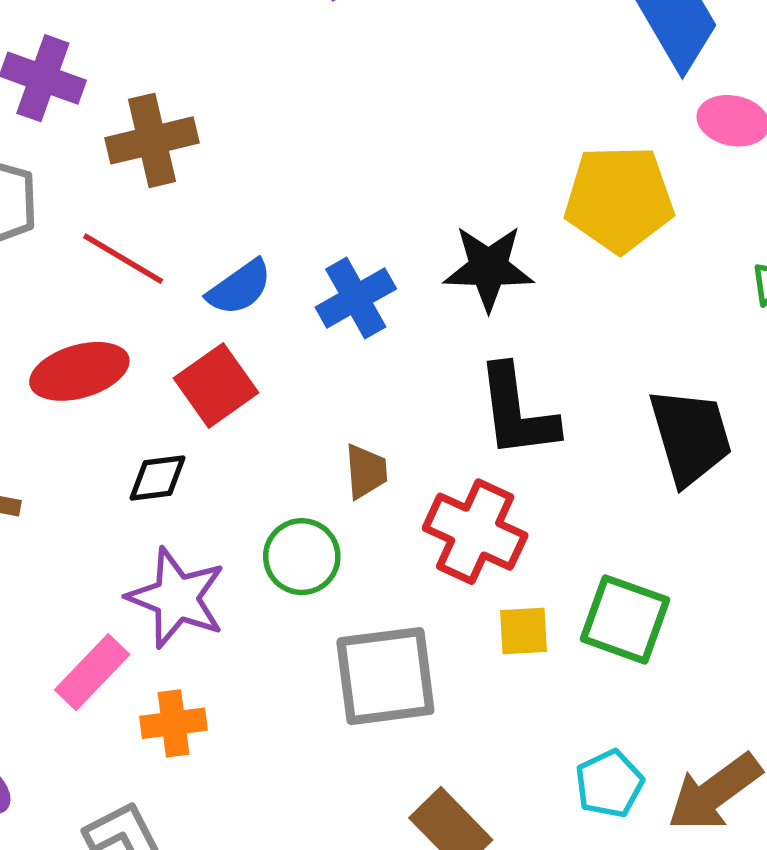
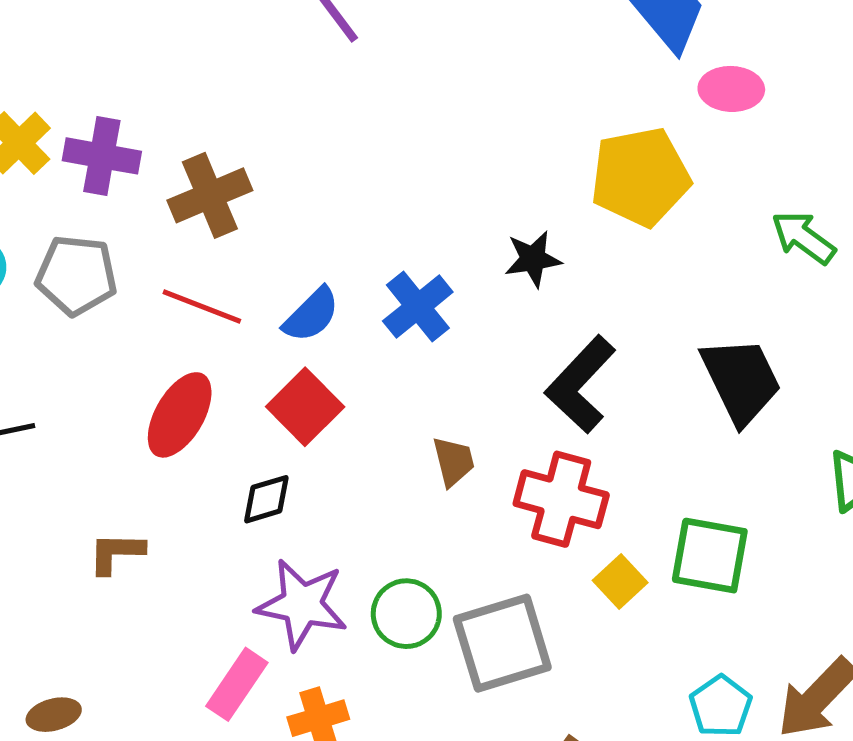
black star: (488, 268) -> (533, 259), size x0.7
red ellipse: (79, 371) -> (180, 415), turned -34
black L-shape: (517, 412) -> (581, 384), turned 60
green circle: (302, 557) -> (406, 614), moved
yellow square: (524, 631) -> (620, 581), turned -30

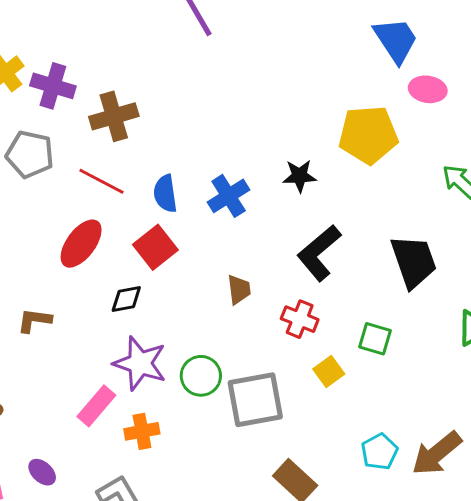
blue semicircle: (311, 315) -> (165, 194), turned 120
red cross: (561, 499) -> (300, 319), size x0.7
green square: (710, 556) -> (375, 339), moved, size x0.7

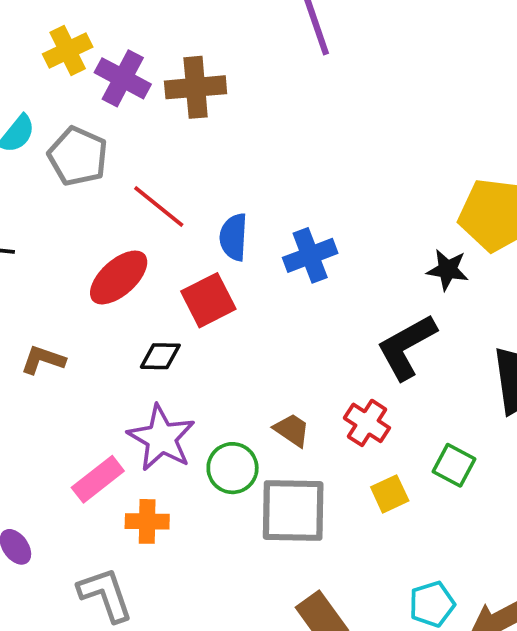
brown cross: (114, 116) -> (196, 87), moved
black star: (299, 176) -> (448, 270), moved
brown trapezoid: (239, 290) -> (292, 430), moved, turned -60

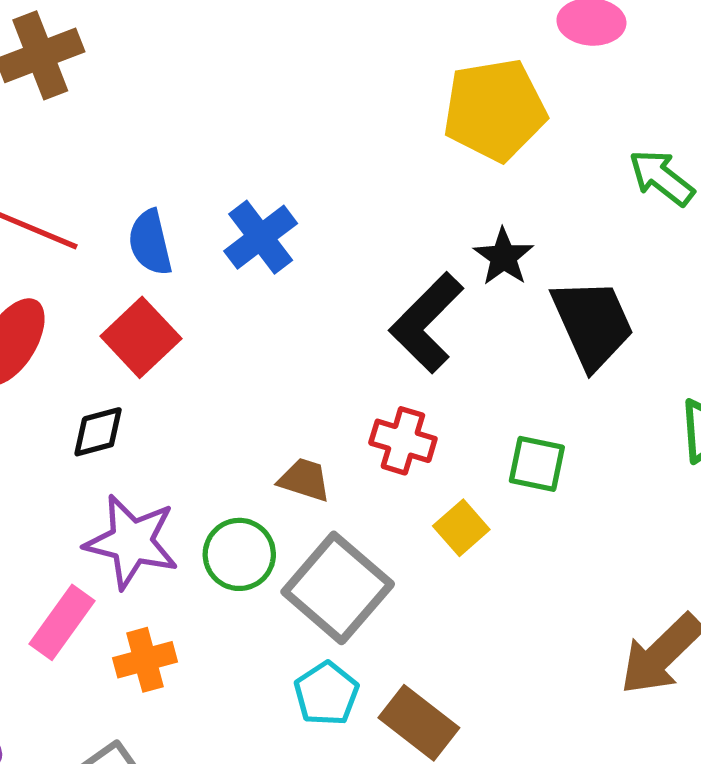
black star: (448, 270) -> (504, 257), moved, turned -30
gray square: (293, 511) -> (338, 588), turned -34
cyan pentagon: (432, 604) -> (326, 694), moved

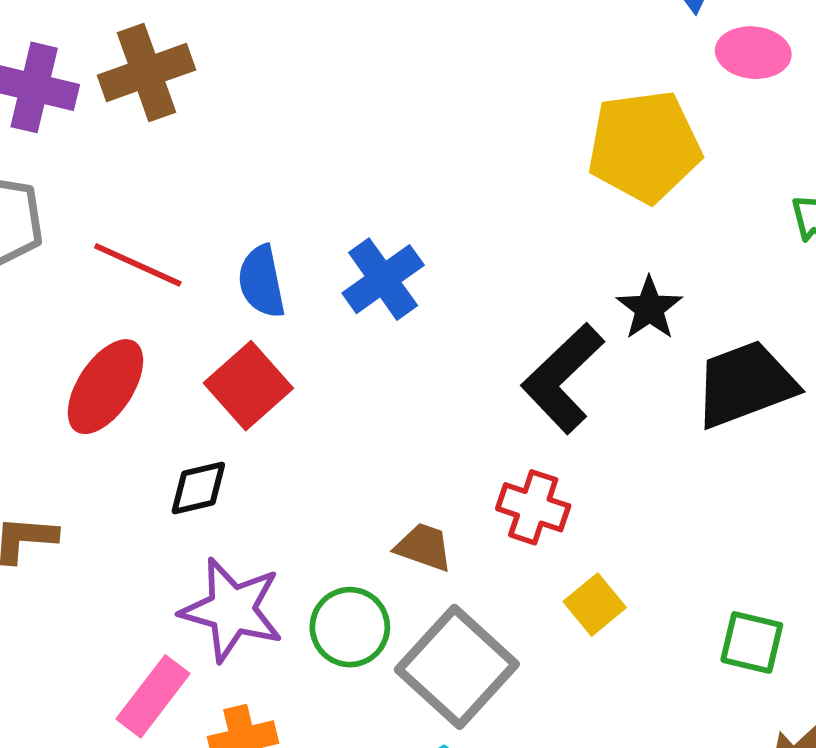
black trapezoid: (593, 323) -> (745, 384), turned -88
green square: (537, 464) -> (752, 642), moved

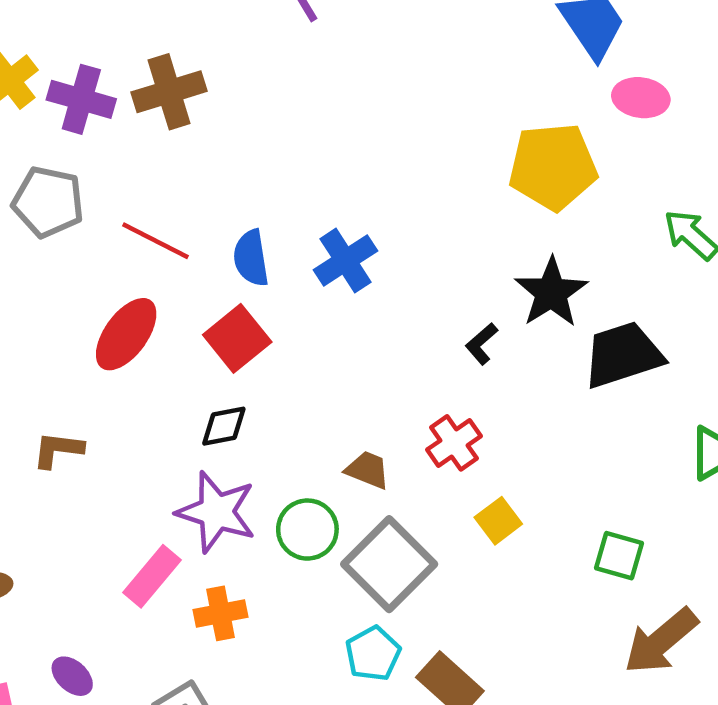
black star: (649, 308) -> (551, 292), size x1.4
black L-shape: (563, 378) -> (481, 344), size x0.5
black diamond: (198, 488) -> (224, 426), moved
red cross: (533, 507) -> (454, 443), turned 34

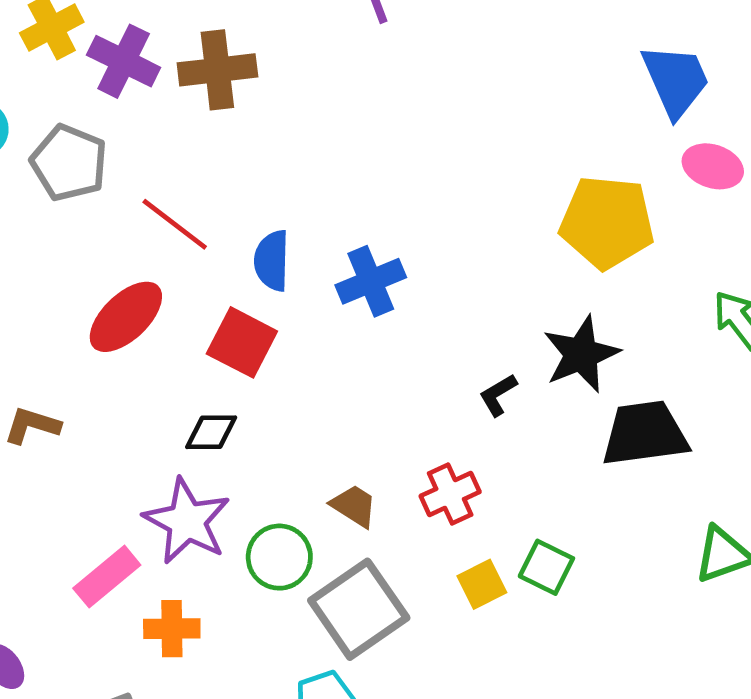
red square: (237, 338) -> (242, 342), turned -34
green square: (619, 556) -> (546, 567), moved

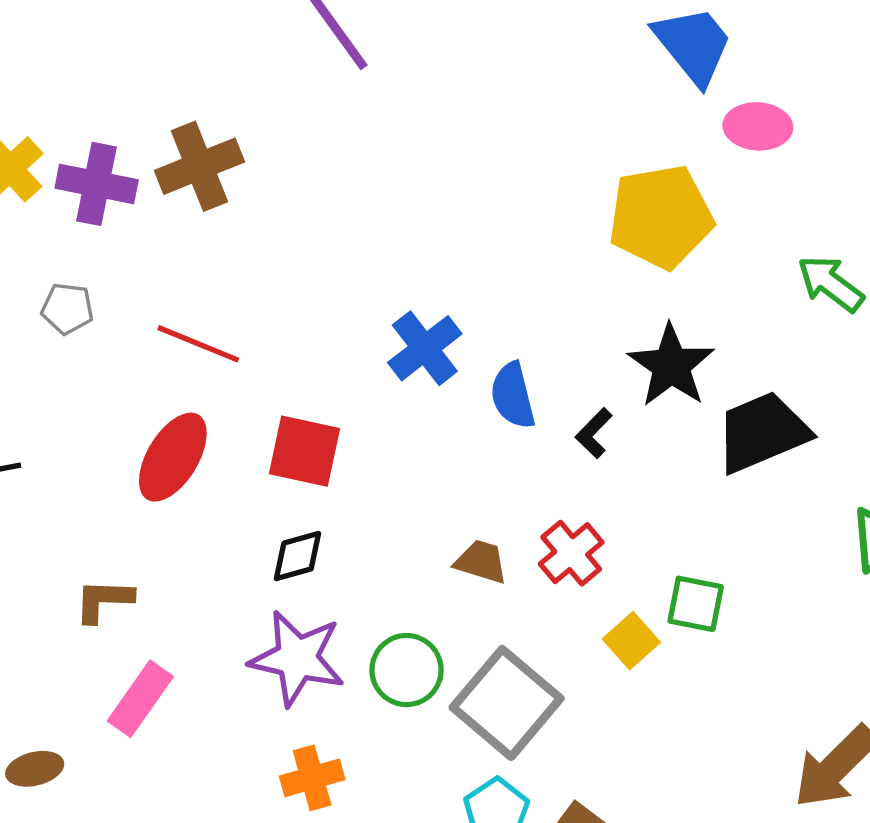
gray pentagon: (69, 163) -> (67, 309), size x0.6
blue semicircle: (272, 261) -> (513, 396), moved
brown trapezoid: (354, 506) -> (481, 562), moved
pink rectangle: (107, 577) -> (140, 699), moved

